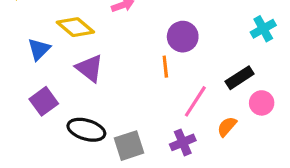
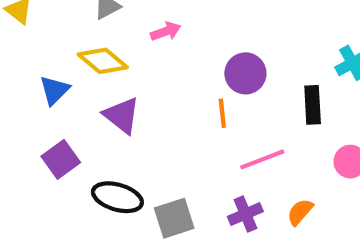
black rectangle: (240, 78) -> (313, 105), moved, turned -60
pink line: (195, 101) -> (262, 159), turned 36
orange semicircle: (227, 127) -> (300, 212), moved

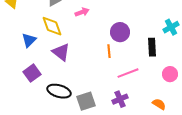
yellow diamond: (103, 61) -> (52, 26), turned 30
orange semicircle: (300, 212) -> (159, 104), moved, turned 80

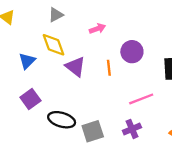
pink arrow: (82, 12) -> (97, 29), moved
orange line: (109, 51) -> (109, 68), moved
purple triangle: (61, 52) -> (75, 67), moved

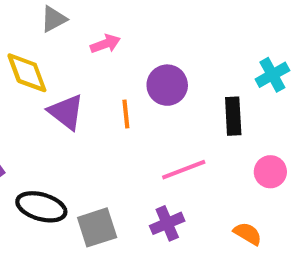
gray triangle: (56, 15) -> (54, 19), moved

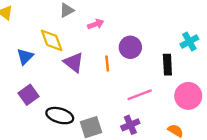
pink circle: (270, 172) -> (188, 96), size x1.5

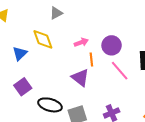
pink arrow: (96, 24) -> (81, 42), moved
purple triangle: (74, 62) -> (80, 78), moved
pink line: (140, 95) -> (120, 71), moved, turned 70

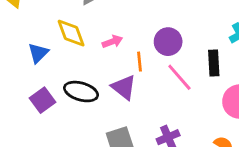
pink arrow: (81, 42) -> (112, 42), moved
black ellipse: (50, 105) -> (81, 92), moved

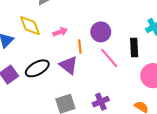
black ellipse: (81, 92) -> (37, 68), turned -45

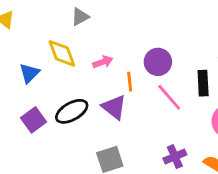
purple cross: (101, 102) -> (175, 157), moved

